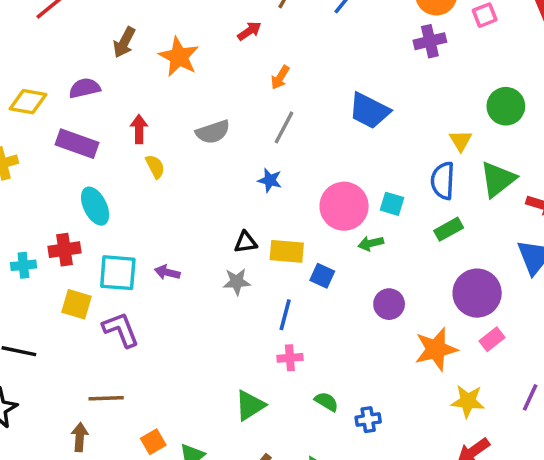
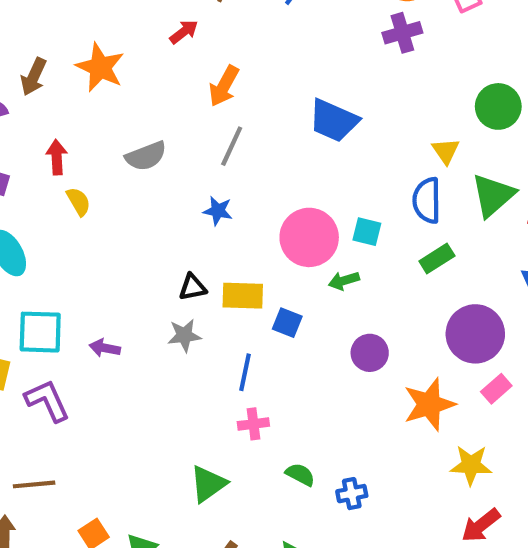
brown arrow: (124, 42) -> (34, 77), moved
orange arrow: (280, 77) -> (224, 86), size x1.4
purple arrow: (167, 272) -> (105, 348), moved

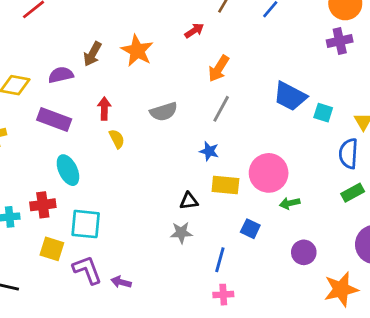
cyan square: (367, 232) -> (323, 113), moved
yellow rectangle: (243, 296) -> (225, 185), moved
purple arrow: (105, 348) -> (121, 282), moved

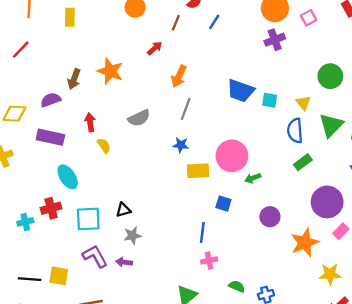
black triangle: (189, 201) -> (123, 210), moved
gray star: (181, 233) -> (132, 236), moved
yellow square: (52, 249) -> (59, 276), moved

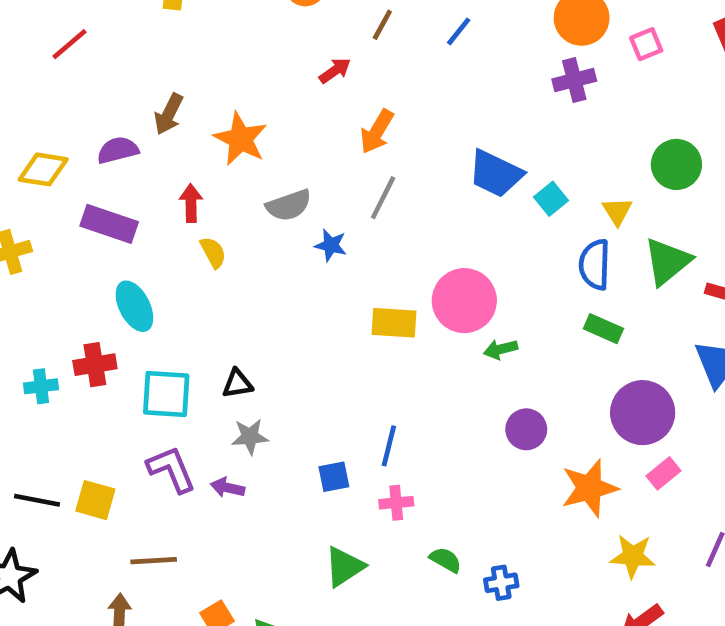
orange star: (110, 71) -> (241, 139), moved
cyan square: (270, 100) -> (551, 199), turned 35
blue star: (181, 145) -> (331, 245), moved
green rectangle: (303, 162) -> (603, 329), turned 54
blue square: (223, 204) -> (334, 477), moved, turned -35

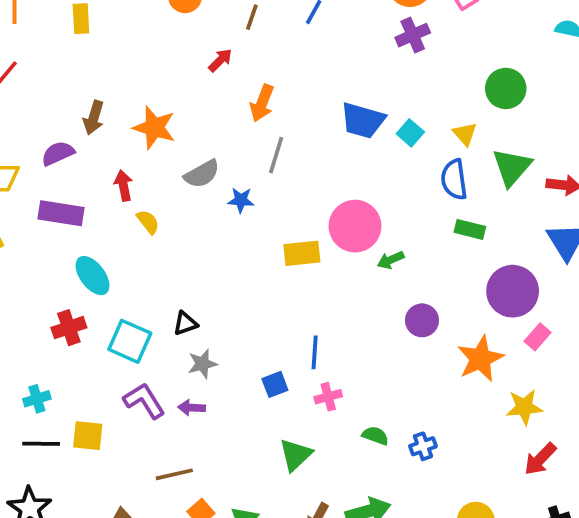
cyan cross: (41, 386) -> (37, 399), moved
cyan square: (166, 394) -> (130, 341), turned 30
brown line: (154, 561) -> (174, 474), moved

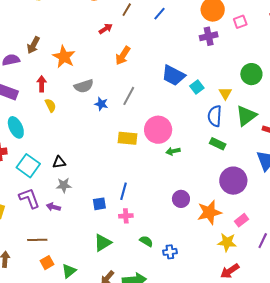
gray line: (276, 155) -> (129, 96), moved
purple circle: (422, 320) -> (181, 199), moved
pink rectangle: (538, 337) -> (241, 220), moved

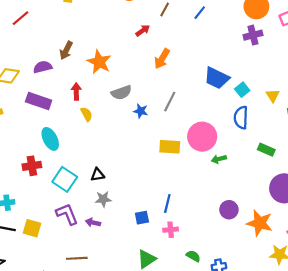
blue semicircle: (215, 116) -> (241, 118), moved
orange star: (209, 212) -> (260, 223), turned 30

